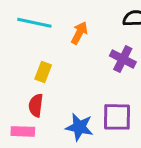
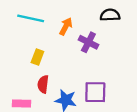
purple cross: (123, 59) -> (88, 42), moved
red semicircle: (36, 105) -> (43, 84), moved

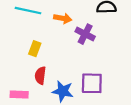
orange arrow: (66, 26) -> (63, 18), turned 72

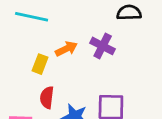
orange arrow: (63, 18) -> (66, 49), moved, turned -36

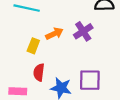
purple cross: (103, 46) -> (83, 31), turned 30

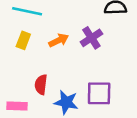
yellow rectangle: (33, 46) -> (23, 40), moved

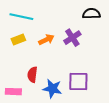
yellow rectangle: (23, 40) -> (18, 40), turned 48

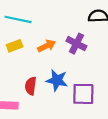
purple cross: (72, 38) -> (76, 44), turned -30
blue star: (52, 89) -> (57, 80), moved

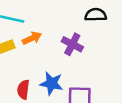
orange arrow: (47, 46) -> (32, 38), moved

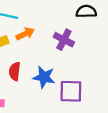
red semicircle: (23, 90) -> (15, 71), moved

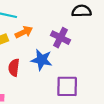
blue star: (44, 77) -> (42, 60), moved

